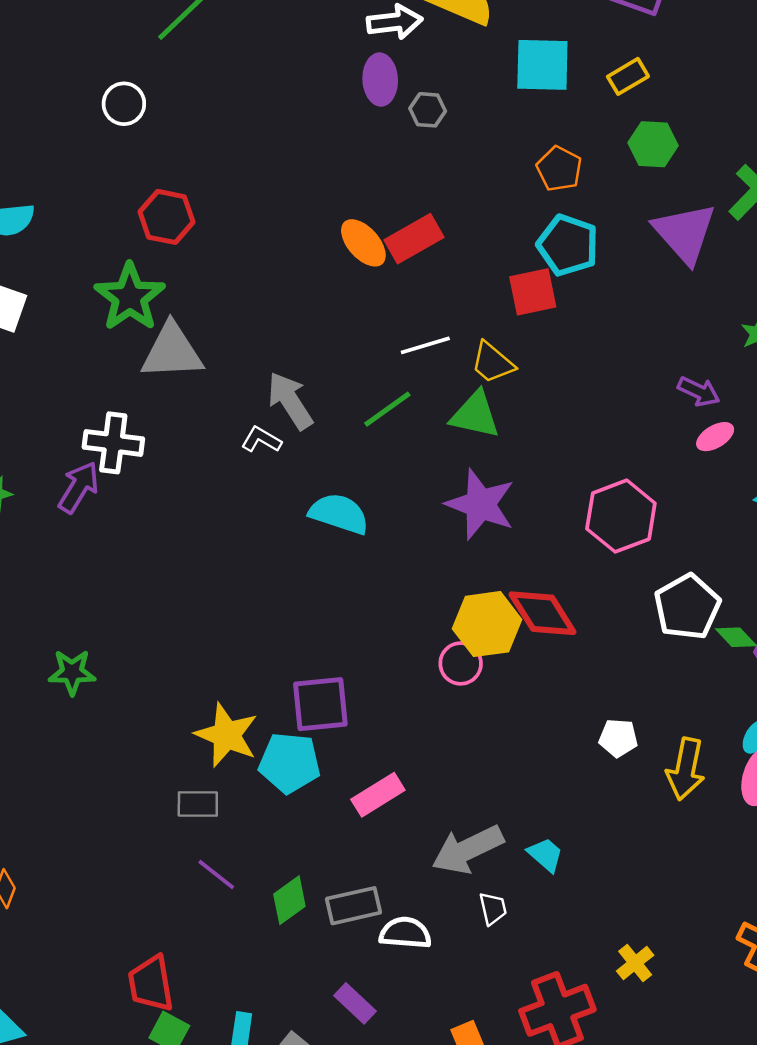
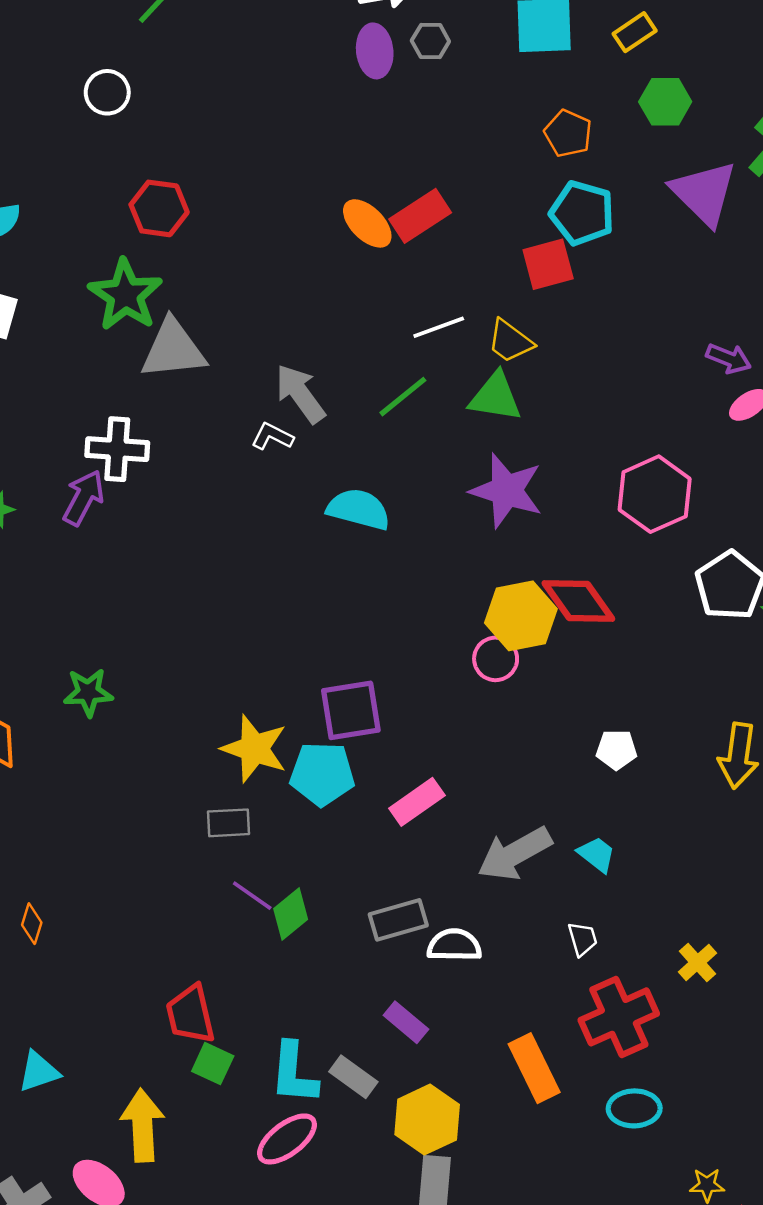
gray hexagon: (428, 110) -> (430, 41), moved
white pentagon: (618, 738) -> (617, 750), moved
green diamond: (289, 900) -> (291, 914), moved
white trapezoid: (493, 909) -> (583, 939), moved

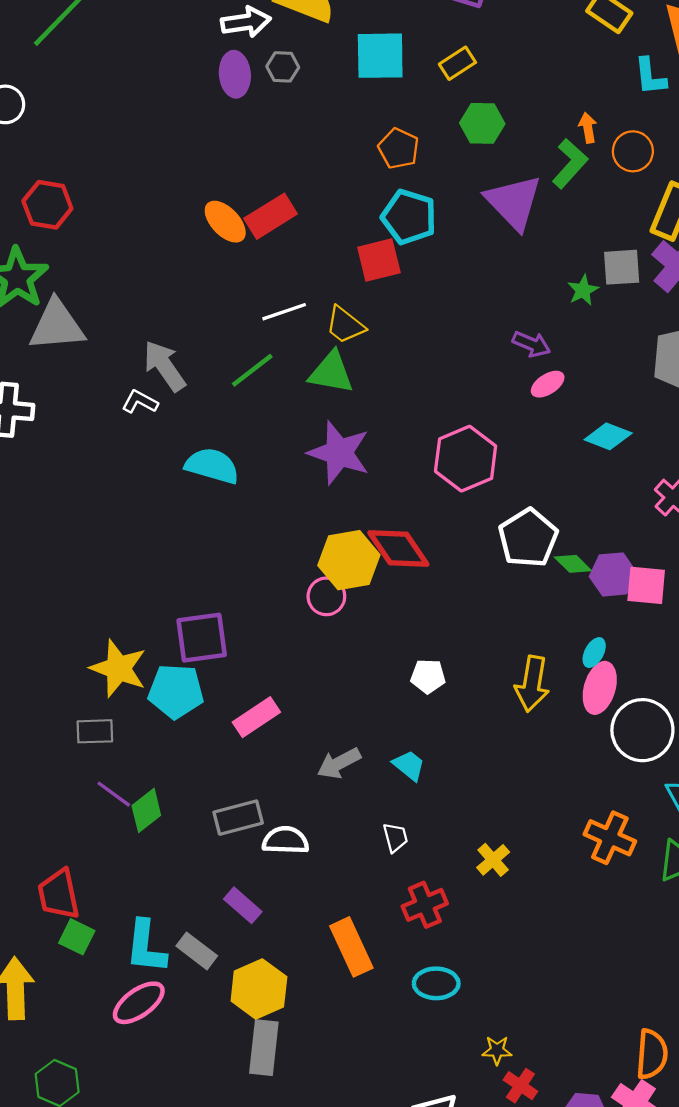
gray arrow: (515, 854) -> (339, 763), size x0.7
red cross: (619, 1017) -> (425, 905), size x0.7

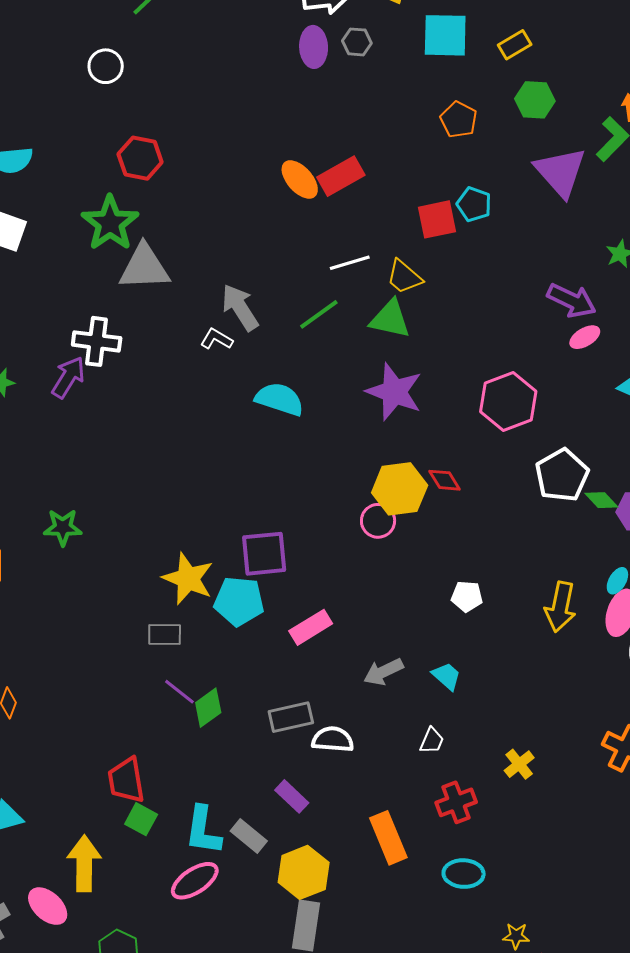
cyan pentagon: (409, 217) -> (474, 204), moved, size x0.7
purple arrow: (531, 344) -> (572, 300), size x1.4
red diamond: (398, 548) -> (445, 480), size x0.6
white trapezoid: (395, 837) -> (432, 741), turned 36

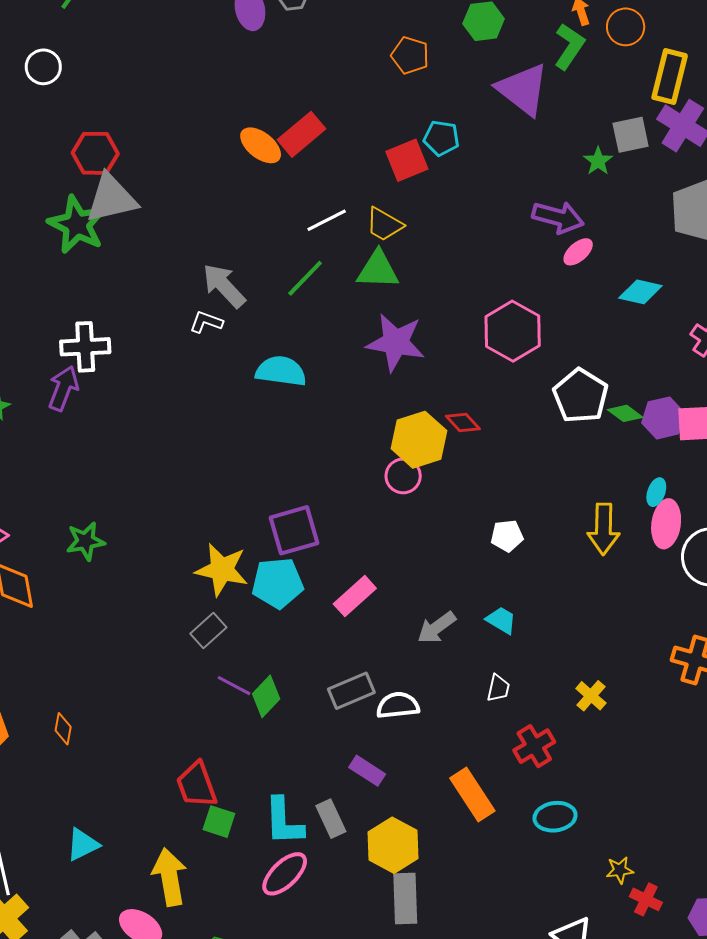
gray triangle: (144, 267) -> (111, 198), moved
gray rectangle: (165, 635) -> (208, 630), turned -32
gray rectangle: (249, 836) -> (331, 819), turned 36

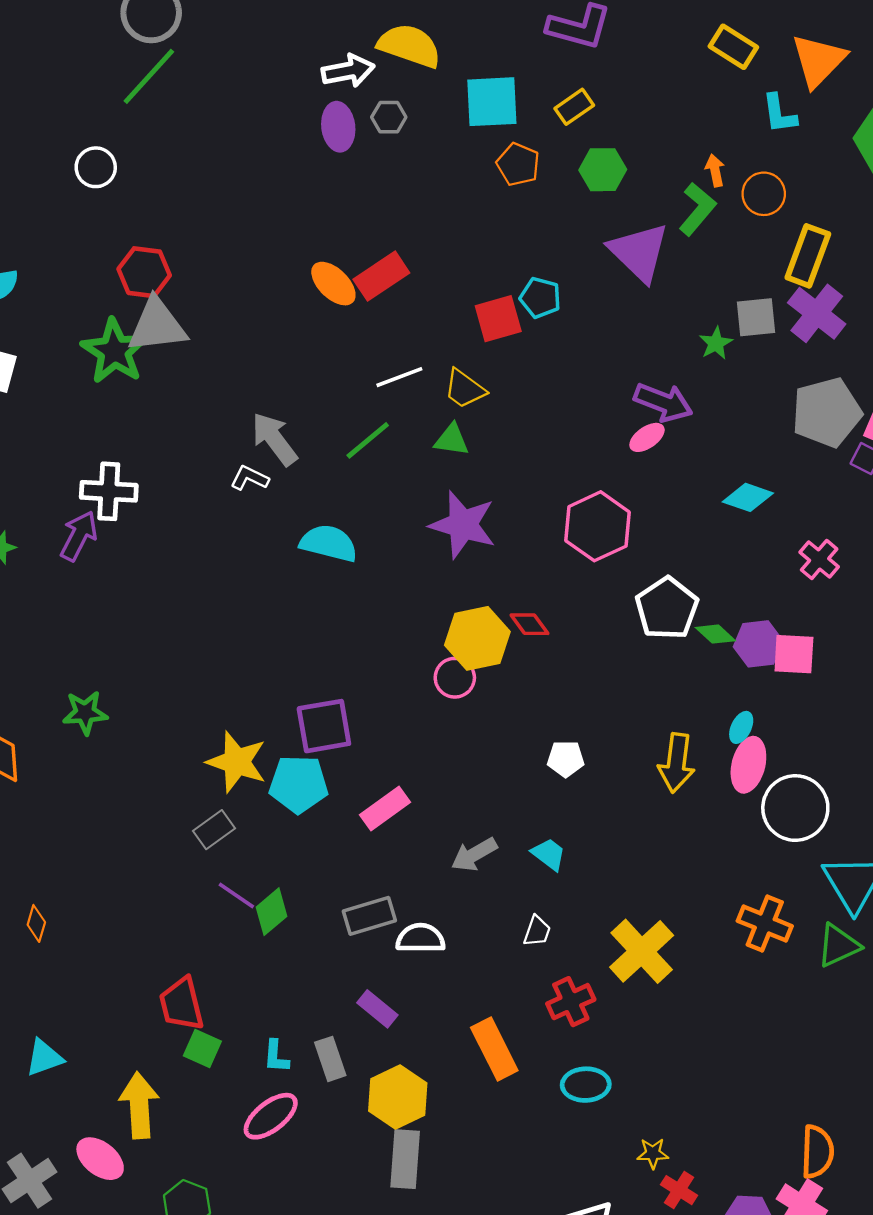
orange pentagon: (410, 55) -> (518, 164), moved
pink ellipse: (578, 252) -> (647, 437), moved
green triangle: (378, 270) -> (452, 440), size x0.7
yellow cross: (591, 696) -> (642, 951), size x1.8
cyan L-shape: (284, 821) -> (276, 1056), size x0.6

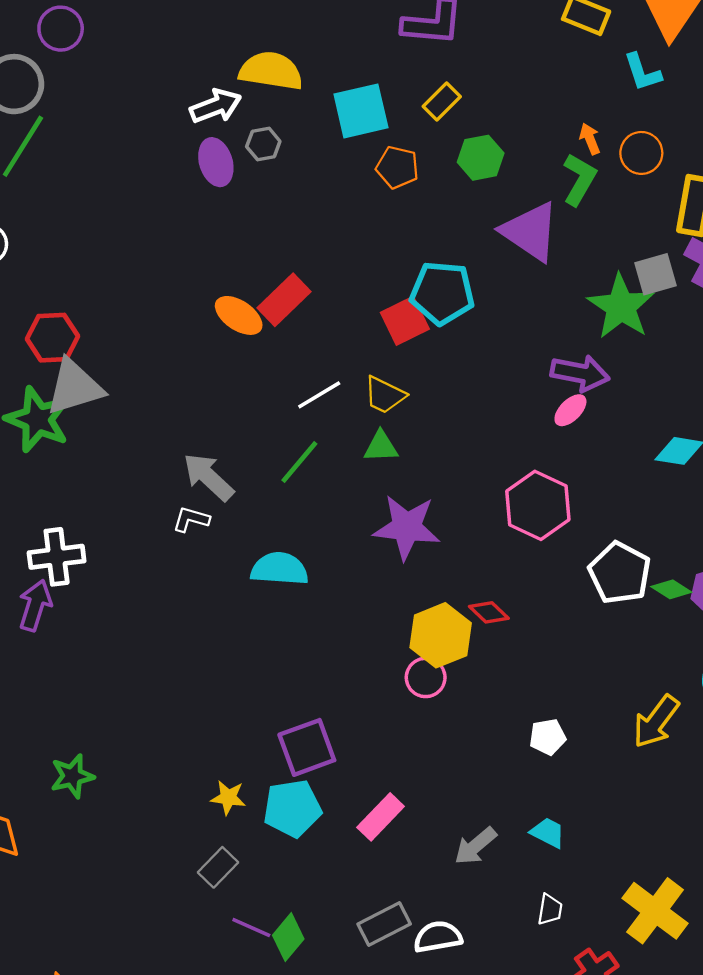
cyan pentagon: (540, 298) -> (442, 293), size x1.6
green star: (716, 343) -> (621, 307), size x2.0
yellow star: (237, 762) -> (228, 798), size x0.6
yellow arrow: (676, 763) -> (656, 722), turned 40

